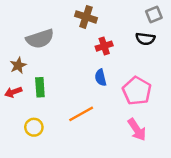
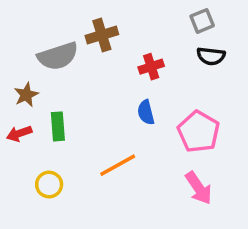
gray square: (154, 15) -> (202, 21), moved
brown cross: (86, 17) -> (102, 35), moved, turned -35

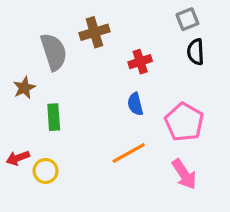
gray semicircle: (58, 56) -> (54, 52), turned -90
black semicircle: (211, 56) -> (196, 52), turned 80
red arrow: (19, 133) -> (18, 158), moved
orange line: (118, 165) -> (129, 153), moved

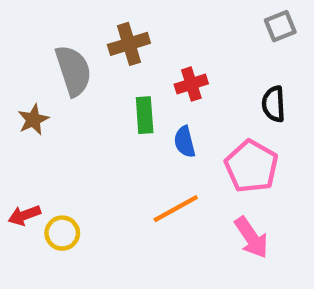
gray square: (187, 19) -> (280, 26), moved
black semicircle: (196, 52) -> (274, 104), moved
green rectangle: (54, 117) -> (145, 115), moved

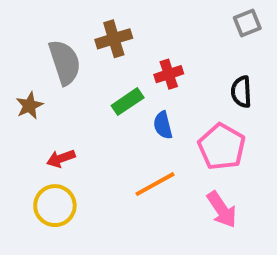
green rectangle: (145, 115) -> (128, 102), turned 60
red arrow: (24, 215) -> (61, 159), moved
yellow circle: (62, 233) -> (55, 206), size x1.4

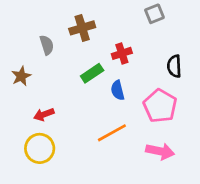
gray square: (247, 23) -> (154, 14), moved
gray semicircle: (65, 62) -> (47, 45), size x0.6
pink arrow: (222, 210) -> (160, 151), turned -44

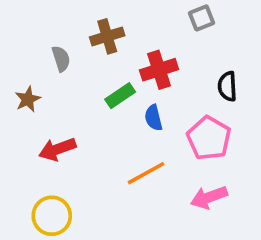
red cross: (122, 53) -> (159, 70), size x1.4
red arrow: (44, 114) -> (57, 149), size x1.4
yellow circle: (40, 148) -> (52, 216), moved
pink arrow: (160, 151) -> (209, 197), turned 148

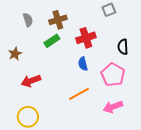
gray semicircle: (61, 59) -> (28, 20), moved
green rectangle: (120, 96) -> (52, 41), moved

